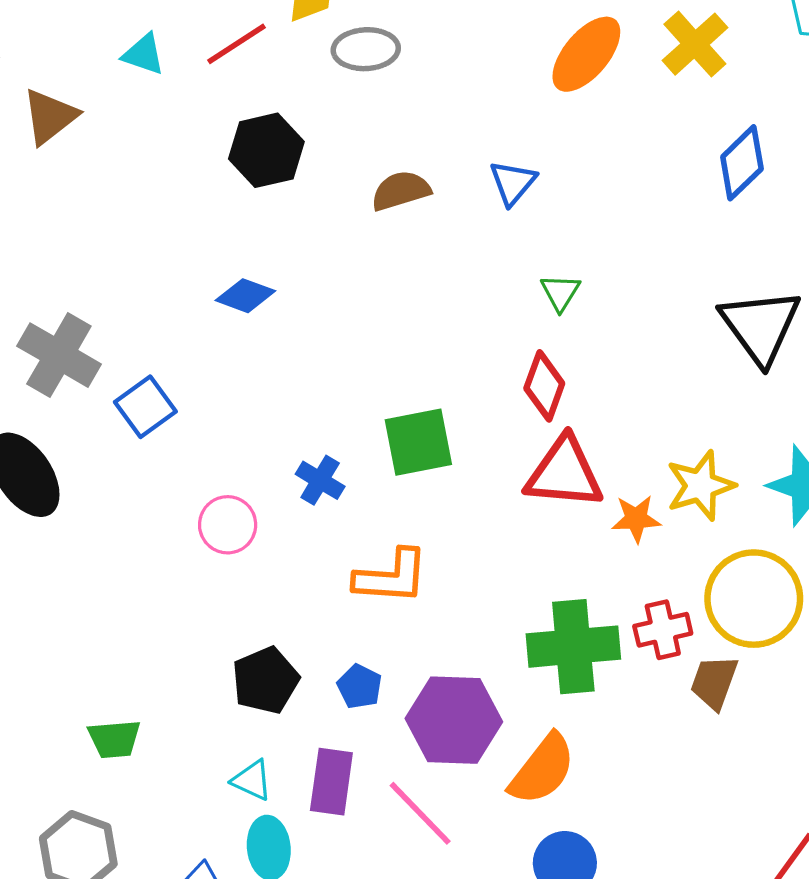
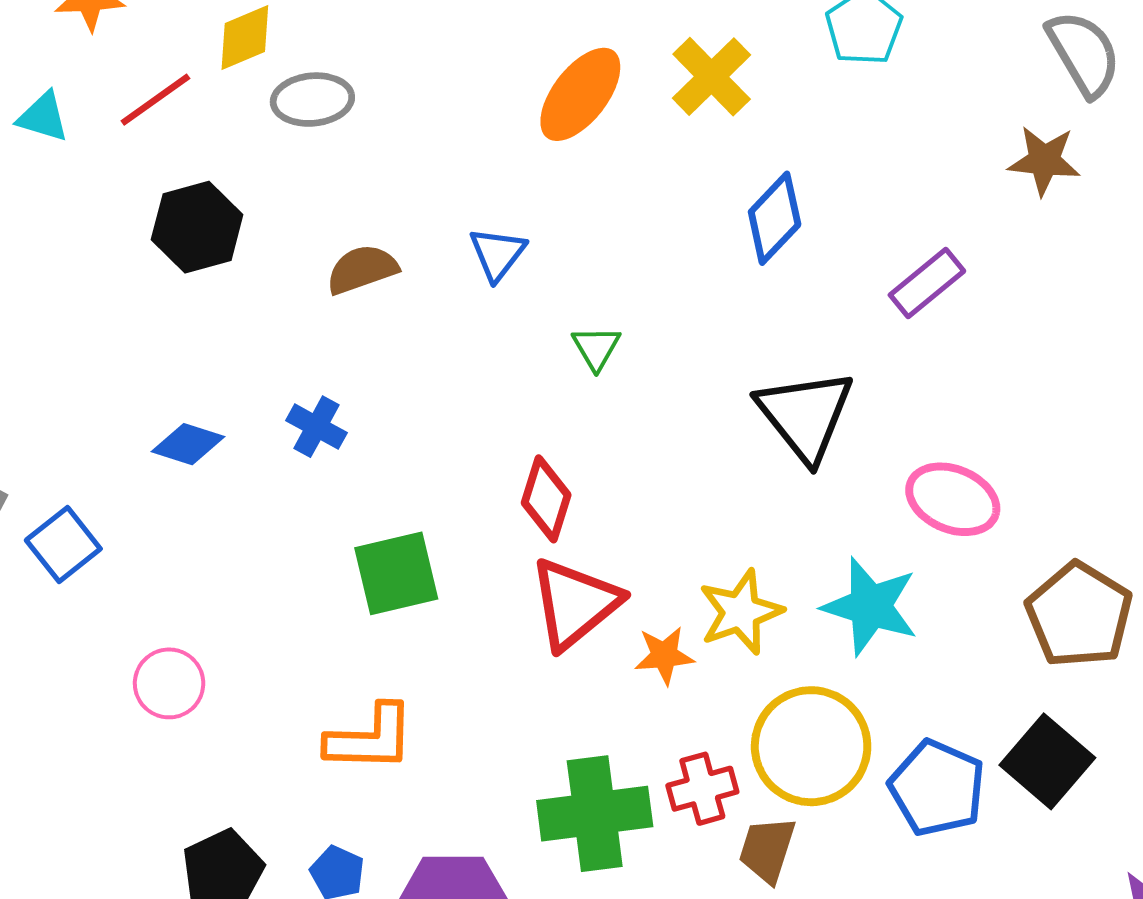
green triangle: (560, 292) -> (596, 348), moved
blue diamond: (245, 296) -> (188, 444), moved
red triangle: (564, 473) -> (575, 603), turned -42
blue cross: (320, 480) -> (317, 427), moved

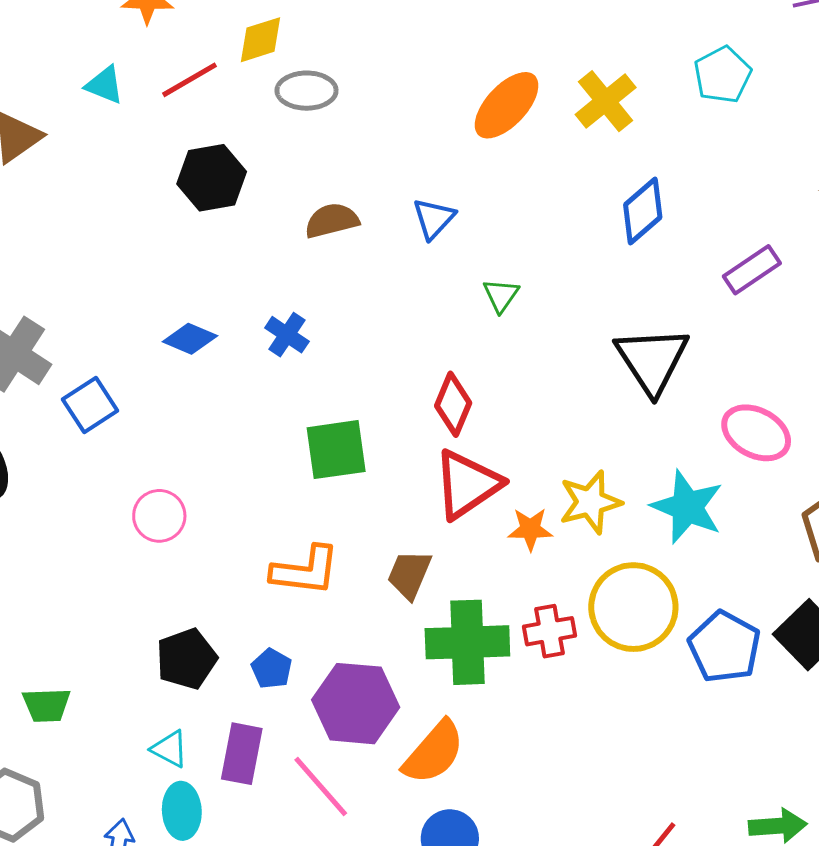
brown trapezoid: (767, 850) -> (409, 574), moved

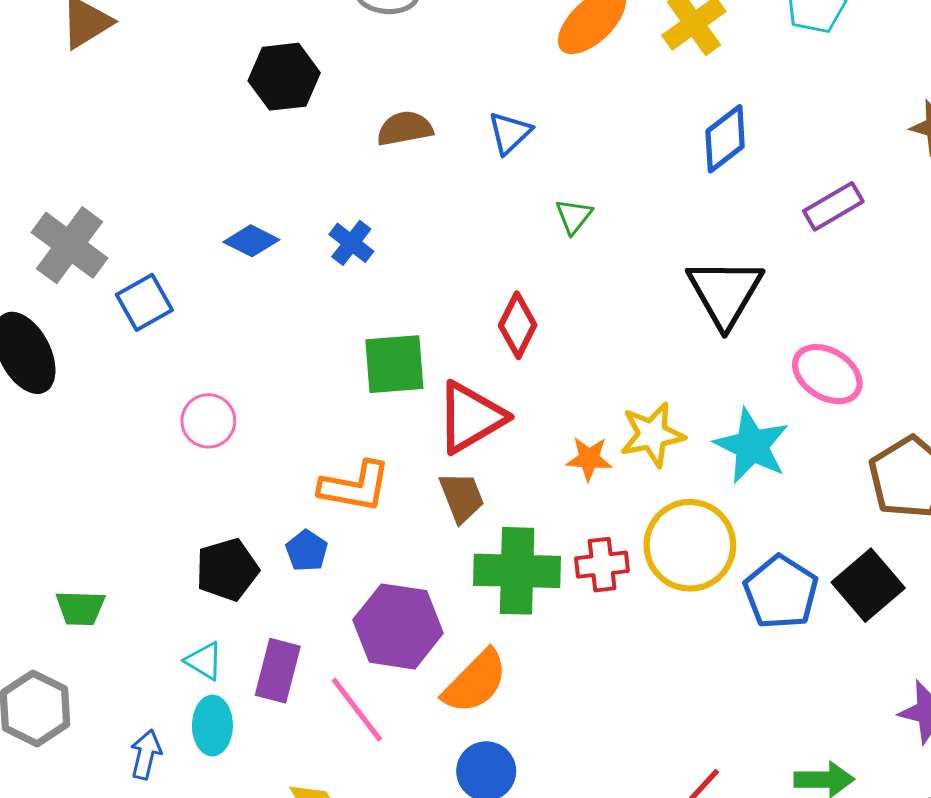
red triangle: (467, 484) -> (471, 417), moved
brown trapezoid: (409, 574) -> (462, 497), turned 132
blue pentagon: (272, 669) -> (307, 551), moved

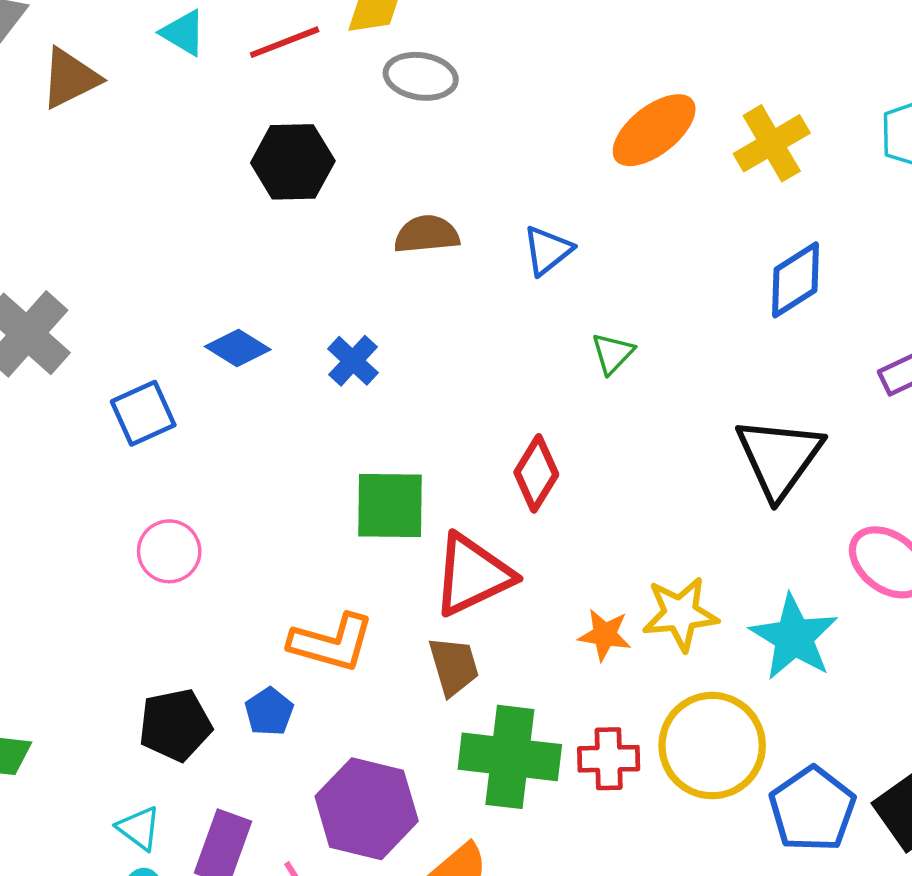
blue square: (144, 302) -> (143, 413), moved

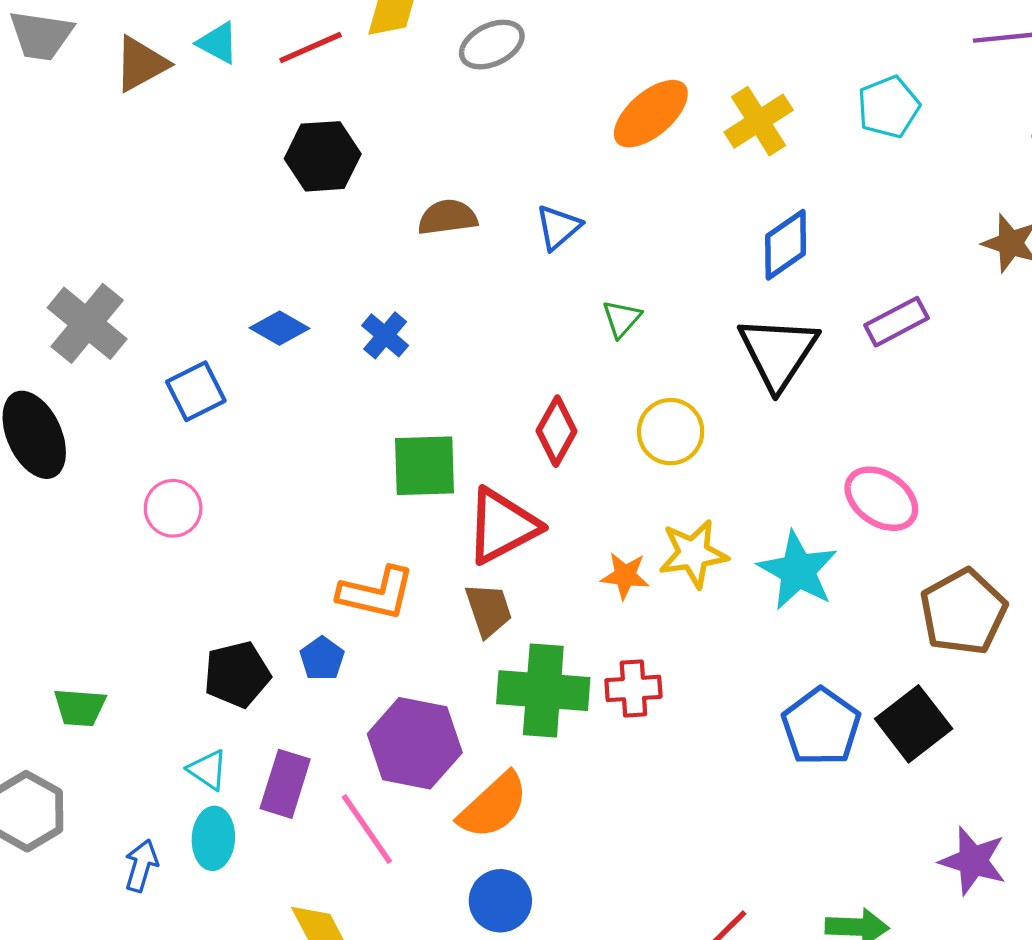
gray ellipse: (421, 76) -> (492, 45), moved, turned -32
brown triangle: (70, 78) -> (141, 64), moved
black triangle: (779, 457) -> (778, 352), moved
pink circle: (169, 551) -> (173, 508), moved
yellow circle: (712, 746) -> (671, 432), moved, size x0.7

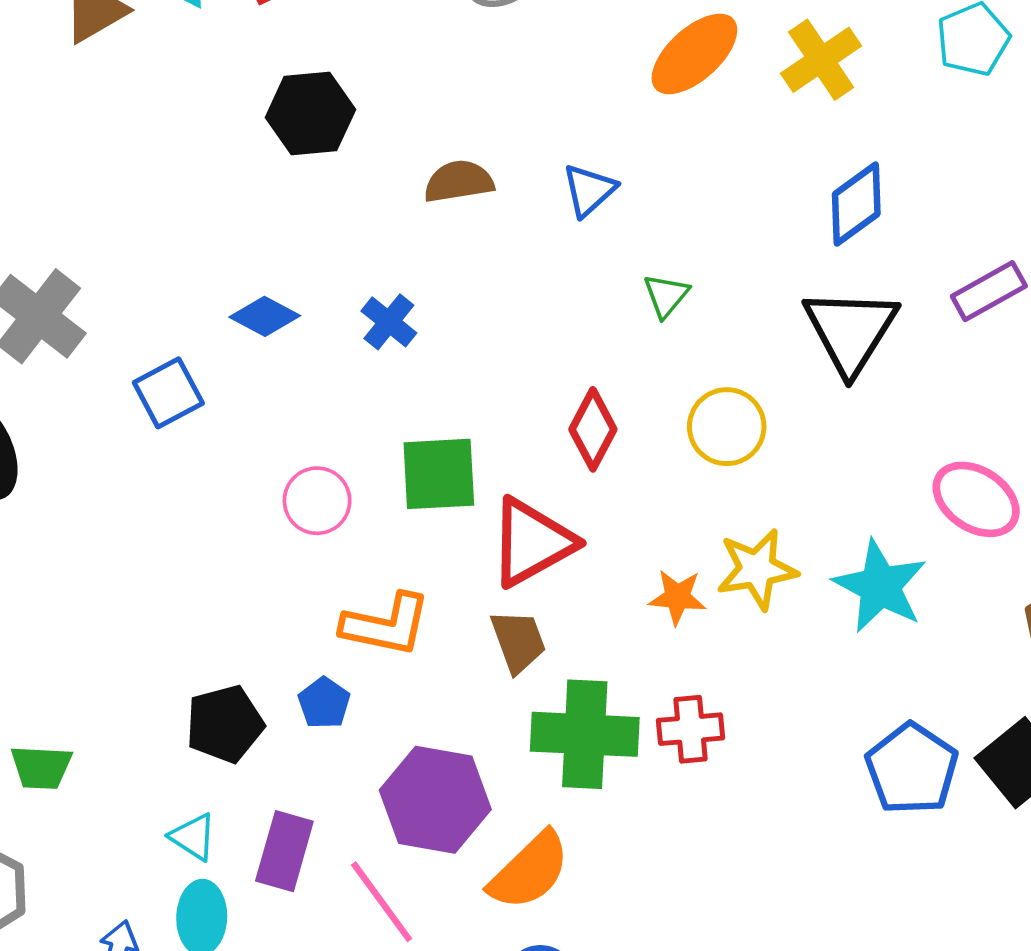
pink circle: (173, 508) -> (317, 501), moved

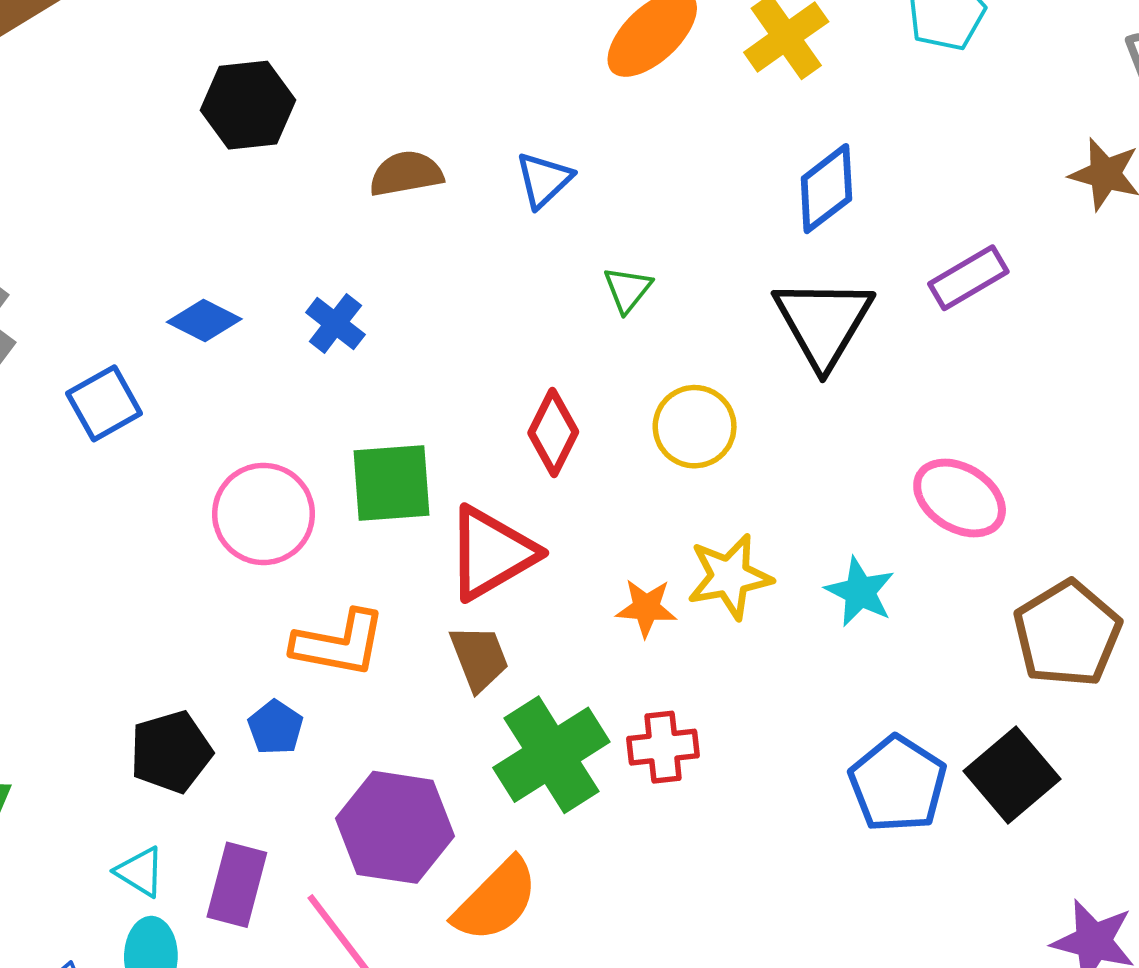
pink circle: (317, 501) -> (264, 514), size x1.4
cyan star: (880, 586) -> (860, 592), size x0.7
green cross: (585, 734) -> (551, 755), turned -34

